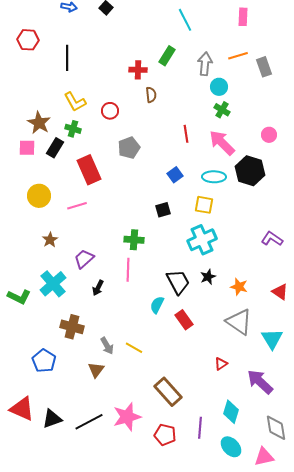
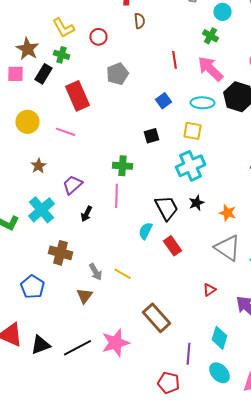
cyan circle: (219, 87) -> (222, 12), moved
pink line: (77, 206) -> (66, 132), turned 36
red pentagon: (165, 435) -> (168, 383), moved

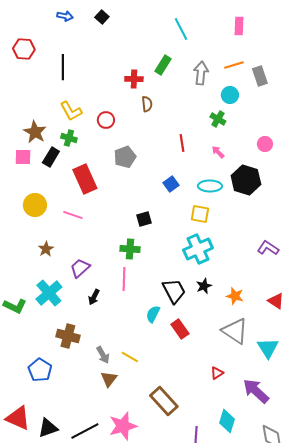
pink arrow: (210, 69) -> (218, 152), size x0.5
black square: (152, 136) -> (144, 219), moved
brown triangle: (84, 296) -> (109, 379), moved

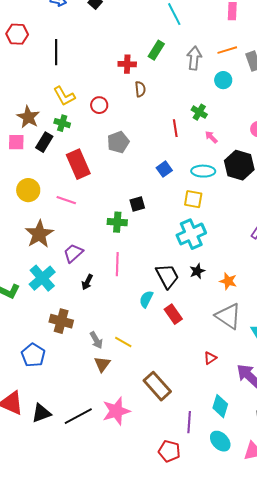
green cross: (218, 119) -> (199, 112), moved
brown star: (46, 249) -> (39, 234), size x1.8
green cross: (130, 249) -> (117, 222), moved

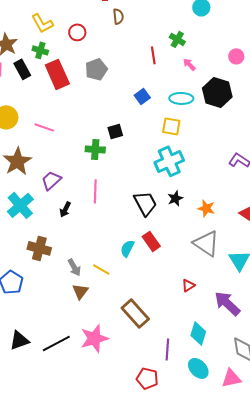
black rectangle: (44, 142) -> (22, 69), turned -60
red rectangle: (78, 164) -> (57, 74), moved
cyan semicircle: (146, 299) -> (127, 248), moved

